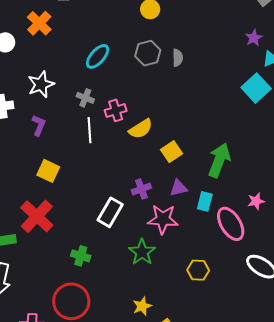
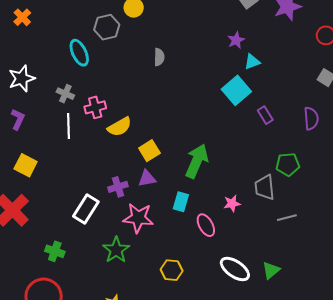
orange cross: (39, 23) -> (22, 17), size x0.7
gray hexagon: (148, 53) -> (107, 27), moved
cyan ellipse: (98, 56) -> (79, 53), turned -68
purple triangle: (179, 188) -> (147, 178), moved
pink ellipse: (231, 224) -> (206, 225), size x0.7

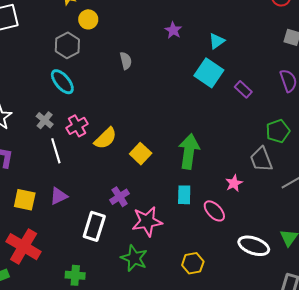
purple star: (236, 40) -> (173, 30), moved
cyan ellipse: (79, 53) -> (62, 82), moved
gray cross: (65, 94) -> (45, 120), turned 30
purple triangle: (147, 178) -> (59, 196), moved

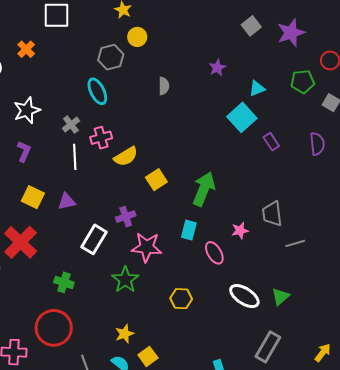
green pentagon: (278, 131) -> (303, 82), moved

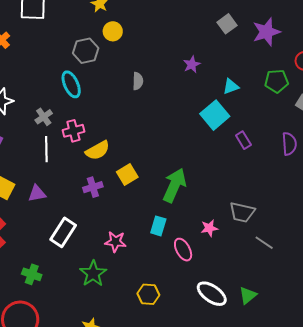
gray trapezoid: (272, 214) -> (242, 212), turned -72
purple cross: (126, 217) -> (93, 187), moved
gray line: (295, 243) -> (264, 243), turned 48
pink star: (147, 247) -> (115, 242), size x0.7

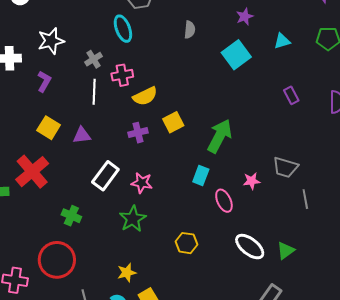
cyan square: (215, 115) -> (236, 55), moved
pink star: (115, 242) -> (142, 183), moved
gray line: (264, 243) -> (305, 199), turned 42

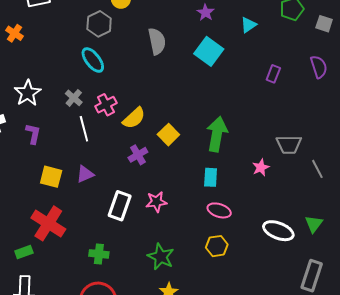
gray semicircle: (190, 30) -> (157, 41), size x1.5
purple rectangle: (291, 95) -> (273, 74), turned 66
pink ellipse: (224, 201) -> (219, 210), moved, turned -30
green star: (133, 219) -> (161, 257), moved

